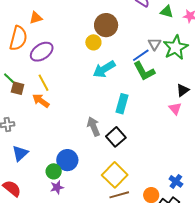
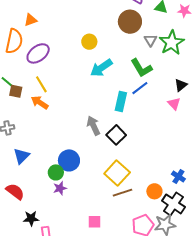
brown circle: (106, 25) -> (130, 22), moved
blue line: (141, 55) -> (140, 88), moved

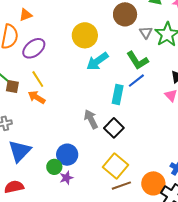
yellow circle: (89, 42) -> (85, 35), size x1.6
blue triangle: (22, 156) -> (20, 151), size x1.4
purple star: (60, 188) -> (66, 178), moved
orange circle: (154, 191) -> (153, 183), size x1.5
red semicircle: (15, 192) -> (14, 187), turned -48

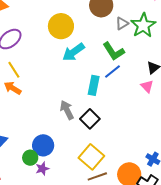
gray triangle: (146, 32) -> (122, 23), turned 32

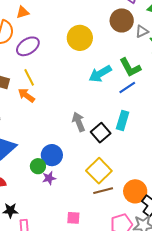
gray triangle: (122, 23) -> (142, 31), moved
cyan arrow: (73, 52) -> (100, 74), moved
cyan rectangle: (94, 85) -> (123, 120), moved

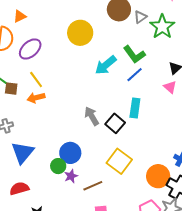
orange arrow: (26, 95) -> (36, 98), turned -42
brown line: (103, 191) -> (93, 186), moved

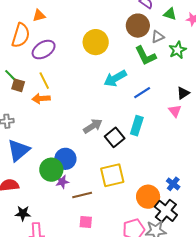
green star: (162, 27) -> (178, 50), size x0.7
green L-shape: (134, 54) -> (146, 56), moved
gray arrow: (92, 116) -> (93, 126), turned 78
yellow square: (119, 161) -> (112, 175), turned 30
green circle: (58, 166) -> (51, 170), size x1.5

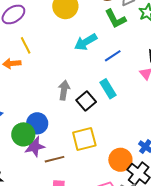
yellow line: (44, 81) -> (26, 45), moved
gray arrow: (93, 126) -> (64, 90), turned -48
cyan rectangle: (137, 126) -> (108, 89), turned -48
purple star: (62, 182) -> (34, 146), size x1.5

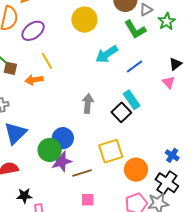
black square: (86, 101) -> (121, 112), moved
orange circle: (120, 160) -> (136, 170), moved

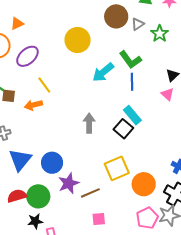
green L-shape: (135, 29) -> (130, 60), moved
blue line: (134, 66) -> (132, 82), turned -48
blue circle: (63, 138) -> (52, 163), moved
green circle: (50, 150) -> (38, 196), moved

